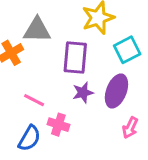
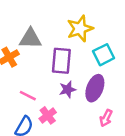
pink cross: (58, 125) -> (48, 115), turned 35

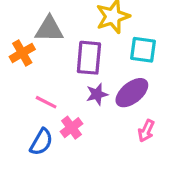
cyan square: (104, 55) -> (143, 50), turned 35
purple ellipse: (95, 88) -> (132, 93), turned 30

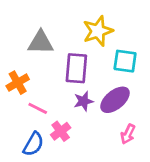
orange cross: (22, 53) -> (18, 83), moved

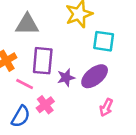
purple rectangle: (76, 68) -> (43, 61), moved

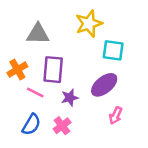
purple star: (66, 78) -> (70, 98), moved
pink cross: (45, 105) -> (62, 126), moved

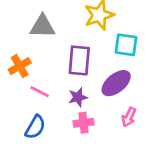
purple rectangle: (53, 70) -> (79, 60), moved
pink cross: (62, 126) -> (84, 123), moved, turned 30

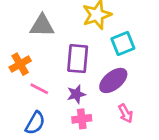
cyan square: (126, 45) -> (123, 43), turned -30
pink arrow: (129, 117) -> (126, 113), turned -54

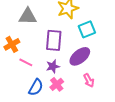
pink cross: (82, 119) -> (57, 84), turned -32
blue semicircle: (35, 123) -> (36, 87), moved

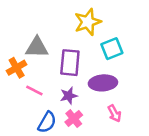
gray triangle: (28, 16) -> (37, 47), moved
purple ellipse: (80, 56) -> (103, 83), turned 35

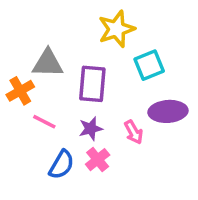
purple ellipse: (103, 83) -> (168, 111), moved
pink arrow: (114, 113) -> (134, 132), moved

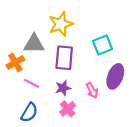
yellow star: (116, 29) -> (61, 24), moved
purple ellipse: (168, 111) -> (115, 76), turned -65
blue semicircle: (61, 165) -> (29, 112), moved

